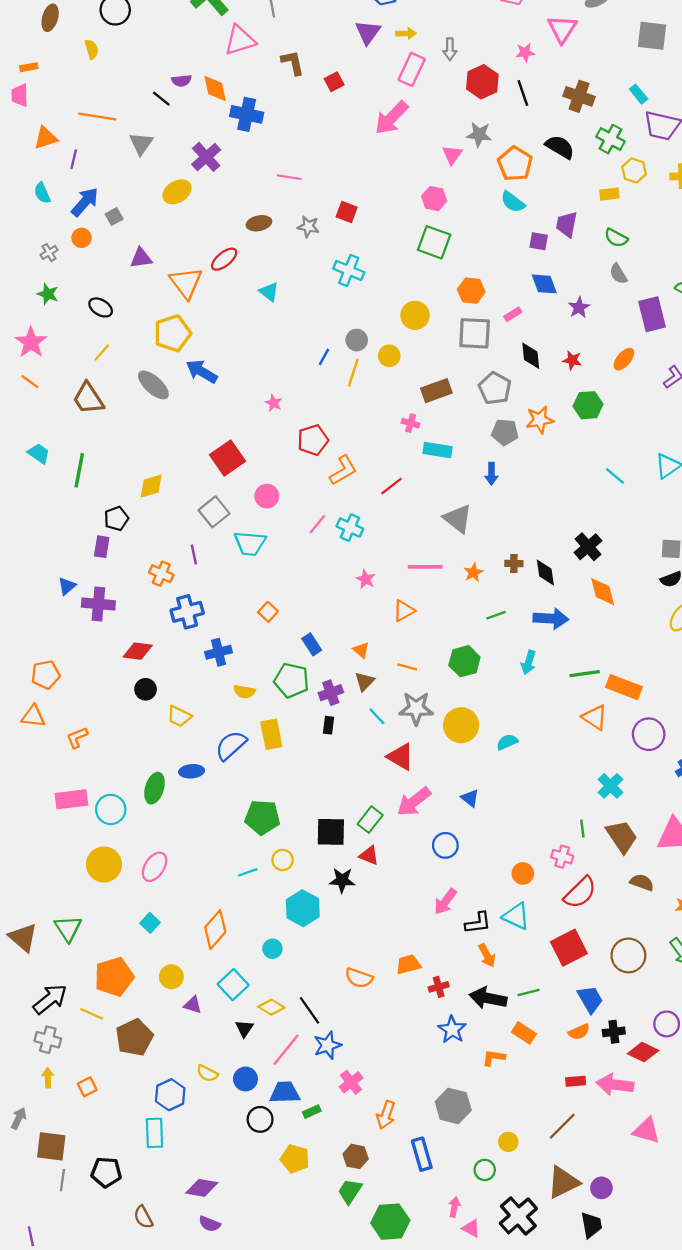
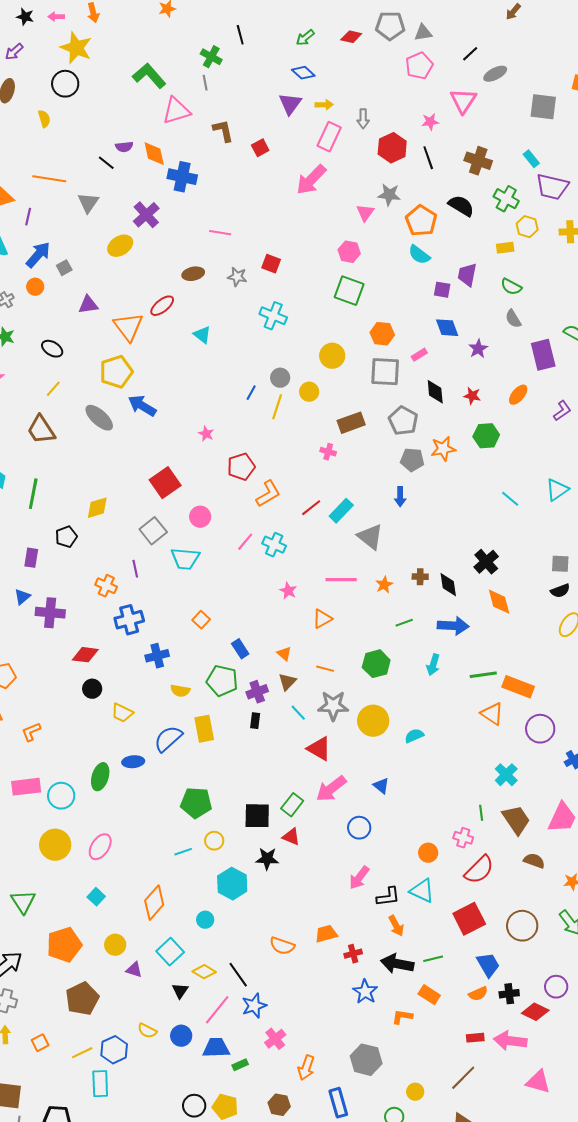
cyan rectangle: (438, 450) -> (341, 511), moved, turned -55
purple rectangle: (102, 547) -> (31, 558), moved
yellow line: (92, 1014) -> (82, 1053), moved, turned -50
black circle: (260, 1119) -> (194, 1106), moved

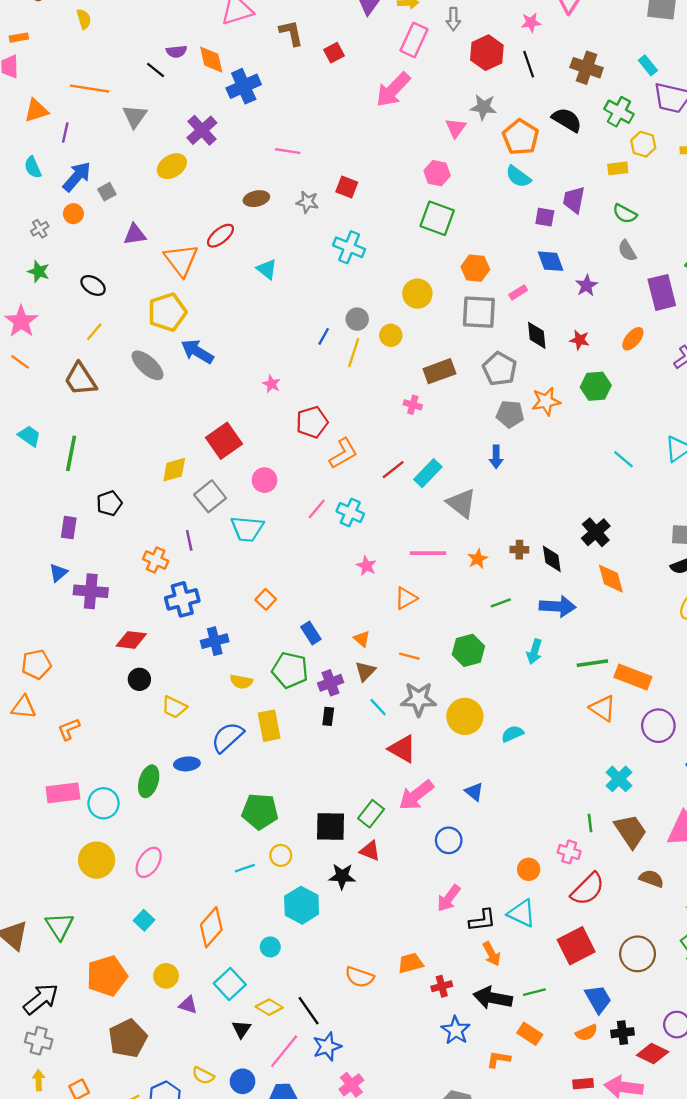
blue cross: (182, 177) -> (244, 86), turned -36
yellow diamond: (97, 508) -> (174, 470), moved

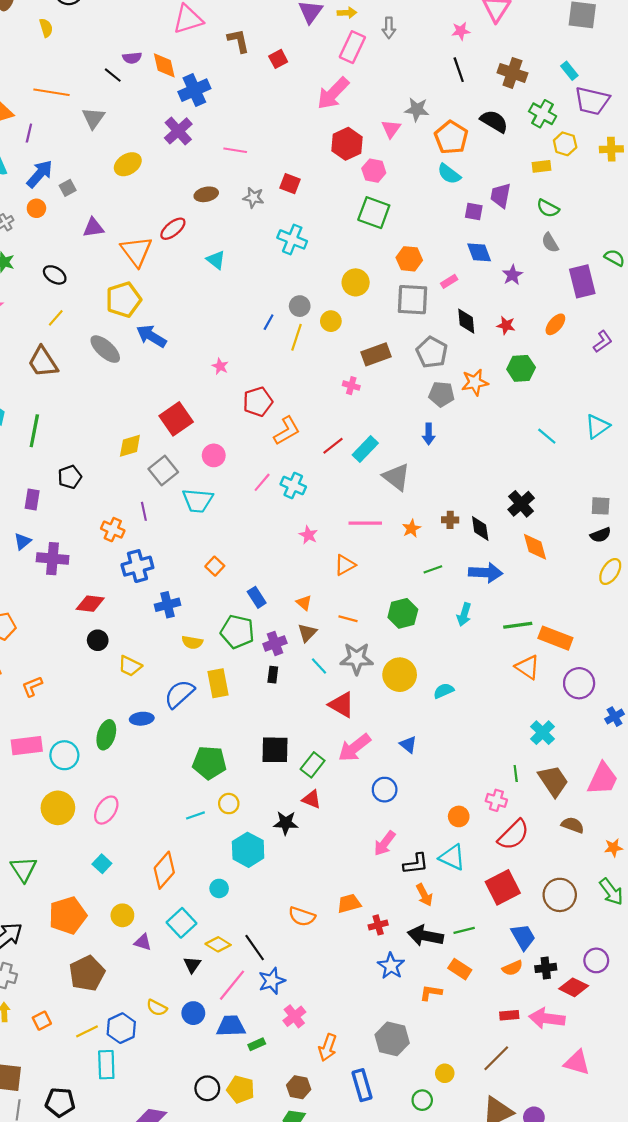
red hexagon: (487, 53) -> (347, 144), moved
purple cross: (202, 130) -> (178, 131), moved
black square: (331, 826) -> (275, 750), moved

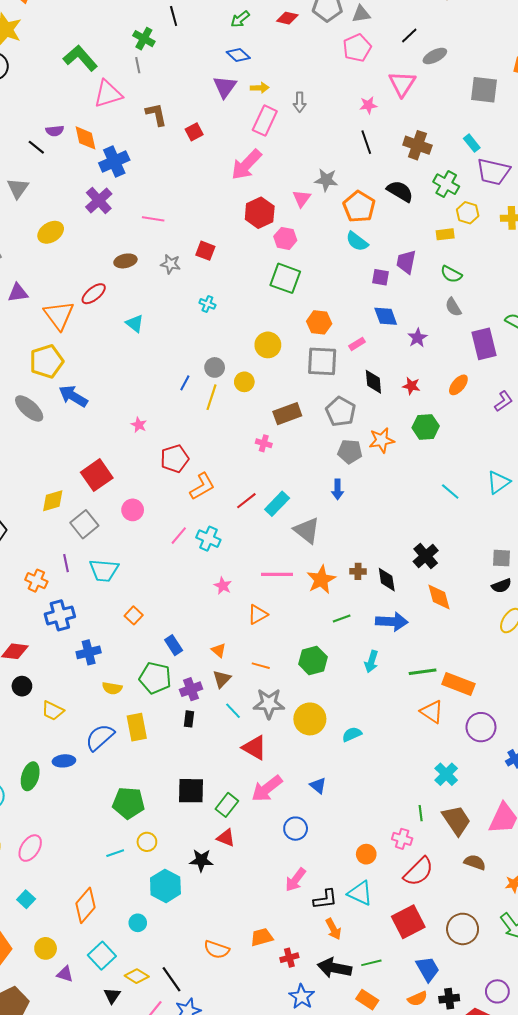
cyan cross: (292, 239) -> (207, 304), size x0.6
cyan trapezoid: (198, 501) -> (104, 570), moved
orange star: (411, 528) -> (321, 580), size x1.6

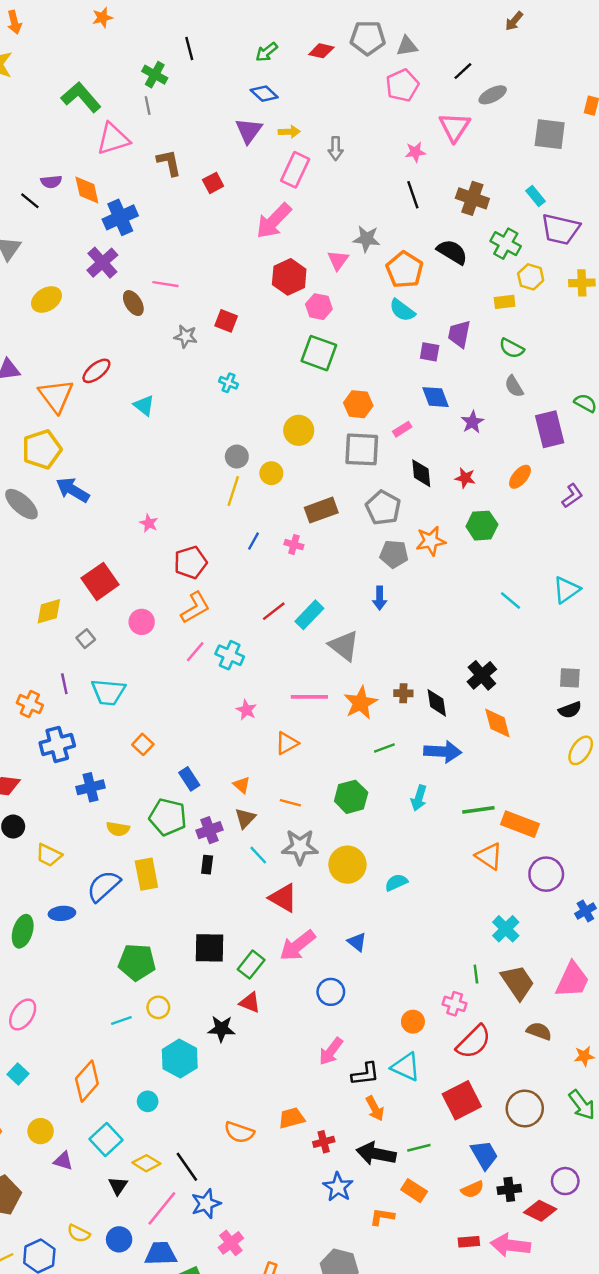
brown ellipse: (125, 261) -> (133, 303), moved, turned 70
blue line: (185, 383) -> (253, 541), moved
orange L-shape: (202, 486) -> (195, 608), moved
gray square: (84, 524) -> (86, 639), size x0.6

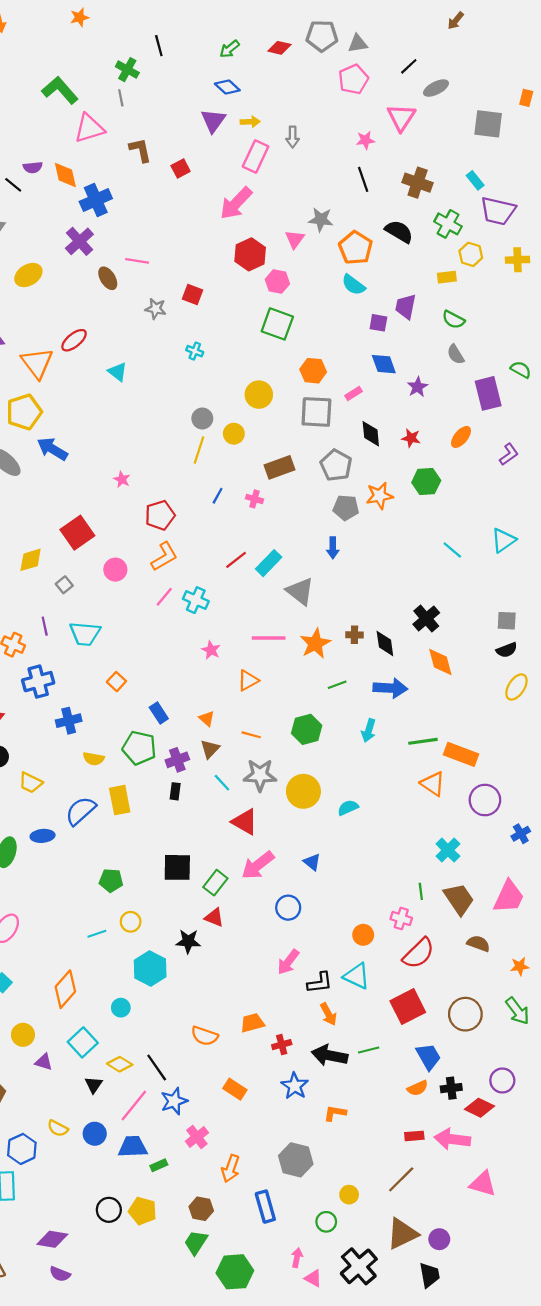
green pentagon: (137, 962) -> (111, 880), size x0.7
orange rectangle: (414, 1191) -> (235, 1089), moved

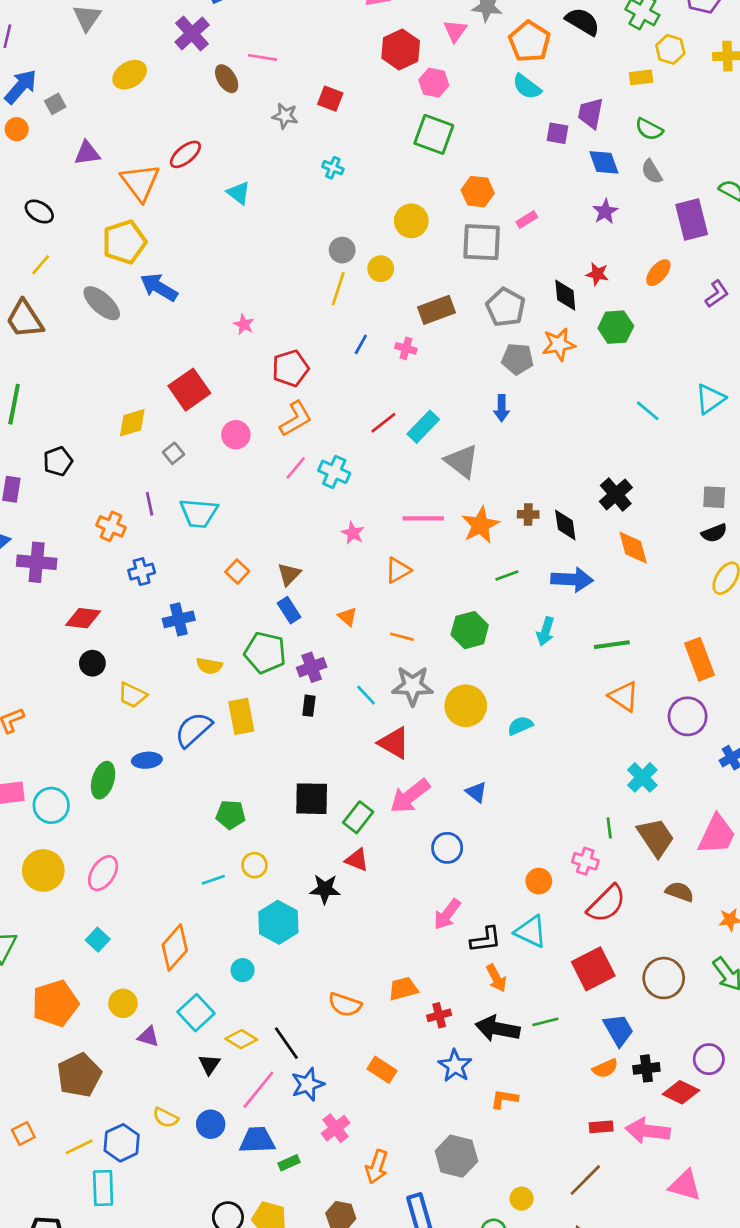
blue diamond: (384, 364) -> (604, 162), moved
black diamond: (371, 434) -> (565, 295), moved
blue cross: (38, 682) -> (142, 572), size x0.7
brown triangle: (210, 749) -> (289, 574), moved
orange rectangle: (461, 754) -> (700, 659), moved, turned 48

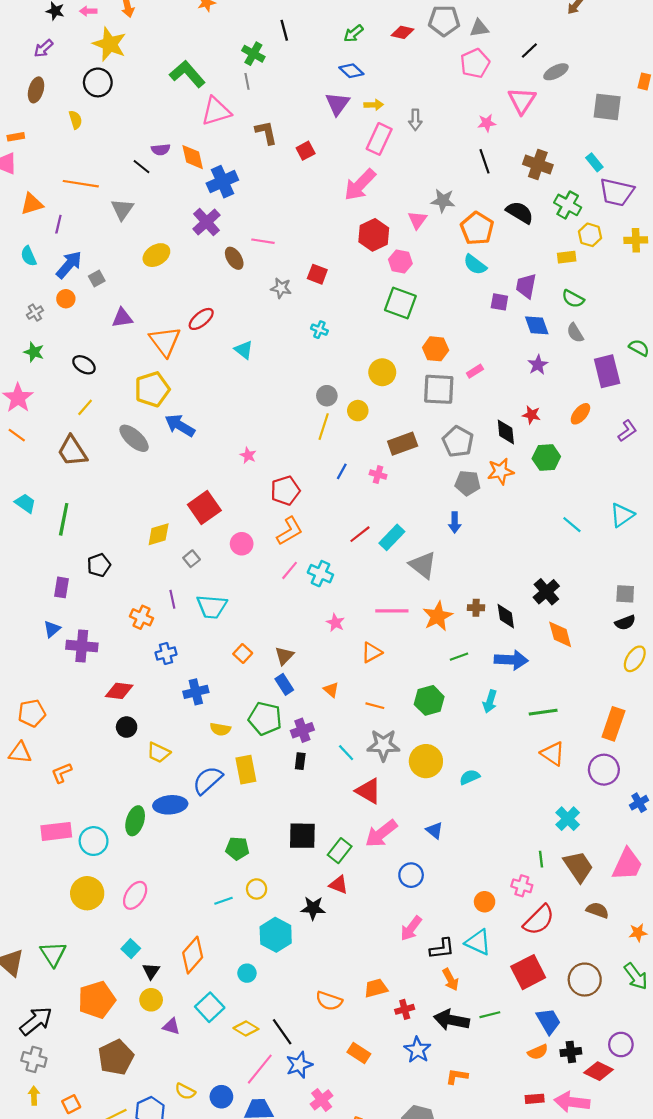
orange rectangle: (700, 659) -> (613, 724), turned 40
blue ellipse: (147, 760) -> (170, 805), size x1.4
black triangle: (209, 1064) -> (151, 971), moved

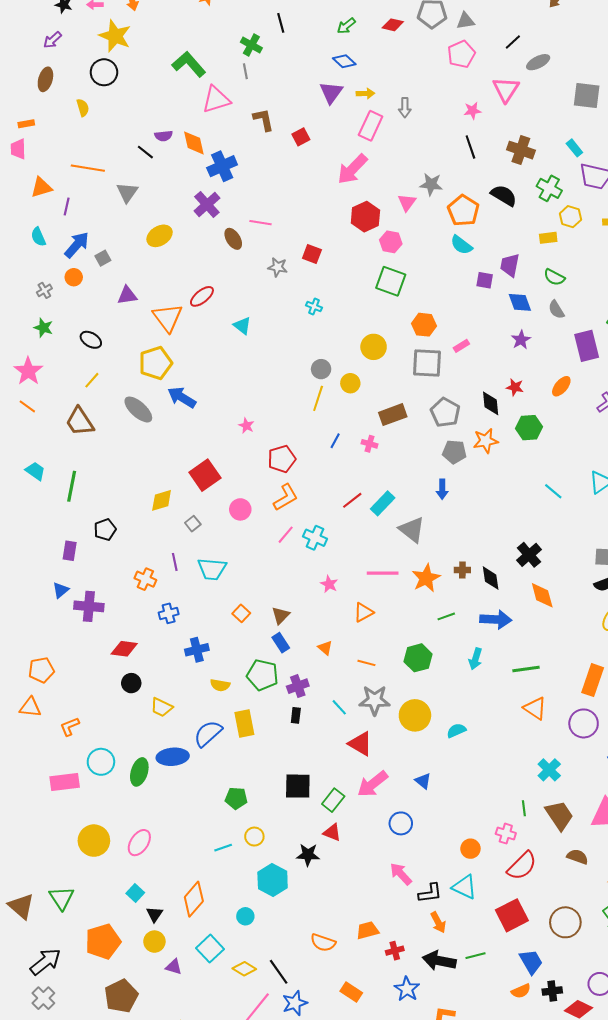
cyan circle: (94, 841) -> (101, 762), moved
pink arrow: (411, 928) -> (401, 874), turned 100
gray cross: (34, 1059) -> (43, 998), turned 30

